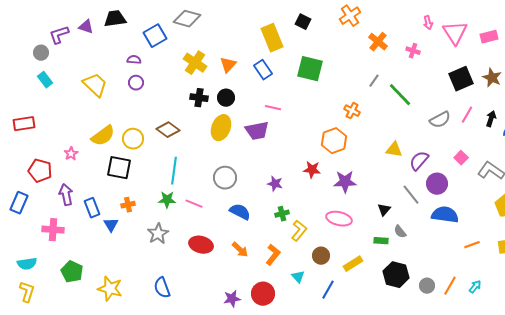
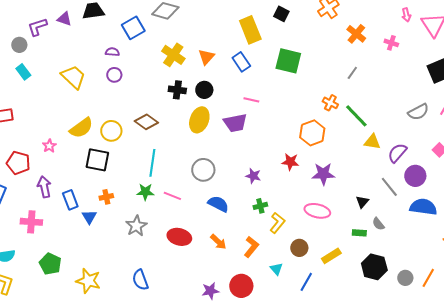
green line: (400, 95) -> (356, 116), moved

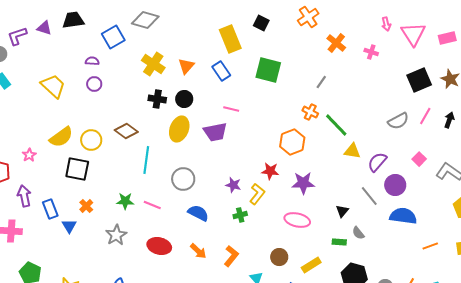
gray line: (352, 73) -> (321, 82), moved
cyan line: (152, 163) -> (146, 160), moved
orange cross: (106, 197) -> (86, 206), turned -32
yellow L-shape: (277, 223) -> (257, 194), moved

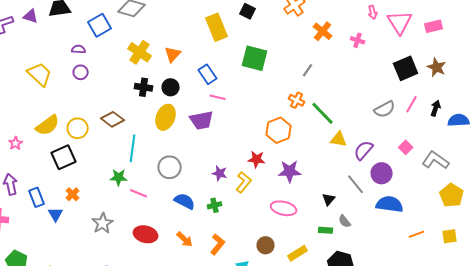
blue rectangle: (221, 71) -> (208, 74), moved
black square: (77, 169) -> (64, 157), turned -35
green star: (125, 201) -> (119, 177), moved
green cross: (240, 215) -> (215, 205), moved

